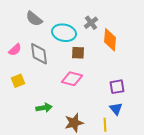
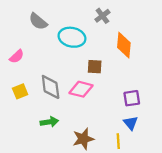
gray cross: (91, 23) -> (102, 16), moved
brown square: (78, 53) -> (95, 67), moved
gray diamond: (39, 54) -> (51, 87), moved

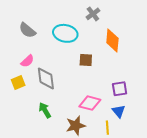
gray semicircle: (38, 21) -> (27, 30), moved
pink semicircle: (17, 56) -> (27, 61), moved
pink diamond: (81, 89) -> (90, 103), moved
green arrow: (49, 122) -> (45, 110), turned -112

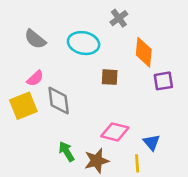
yellow square: (18, 83) -> (23, 106), size x1.5
purple square: (120, 89) -> (163, 81), moved
green arrow: (45, 110) -> (67, 152), moved

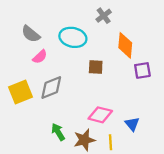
pink semicircle: (35, 78) -> (40, 57), moved
gray diamond: (59, 101) -> (51, 88), turned 75
yellow line: (137, 163) -> (110, 142), moved

